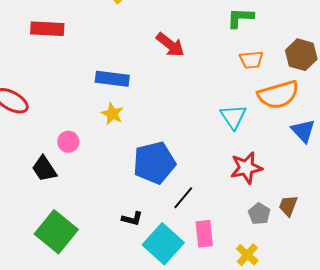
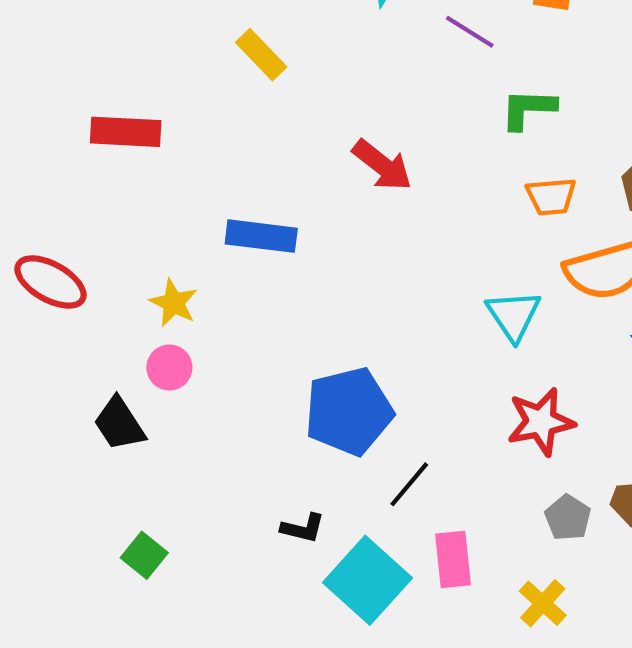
yellow star: (112, 114) -> (174, 303), moved
green square: (56, 232) -> (144, 555), size x0.5

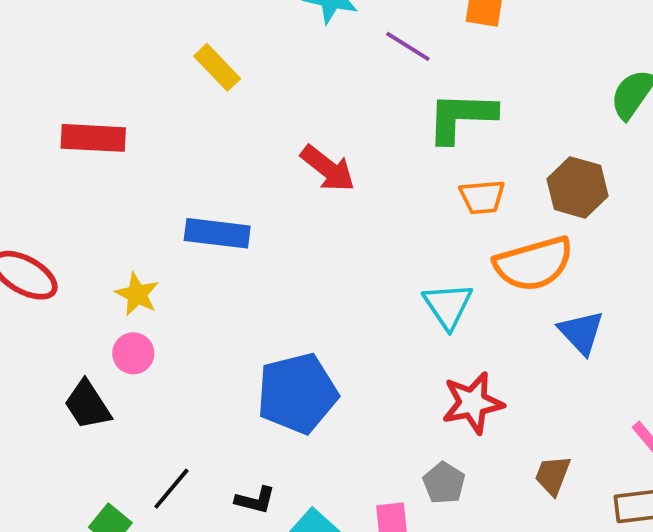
green L-shape: (528, 109) -> (461, 117), size x1.4
black line: (409, 484) -> (171, 489), moved
gray pentagon: (568, 518) -> (444, 483), moved

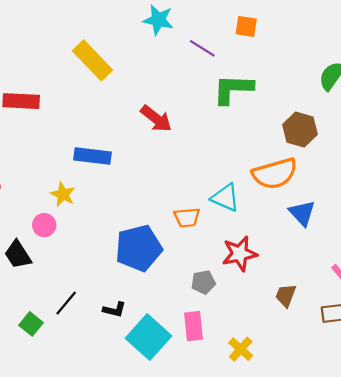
yellow rectangle: (217, 67) -> (93, 60), size x1.5
orange trapezoid: (482, 197) -> (187, 217), moved
yellow star: (137, 294) -> (63, 194), moved
cyan triangle: (448, 306) -> (225, 198), turned -32
gray pentagon: (444, 483) -> (203, 282), moved, turned 30

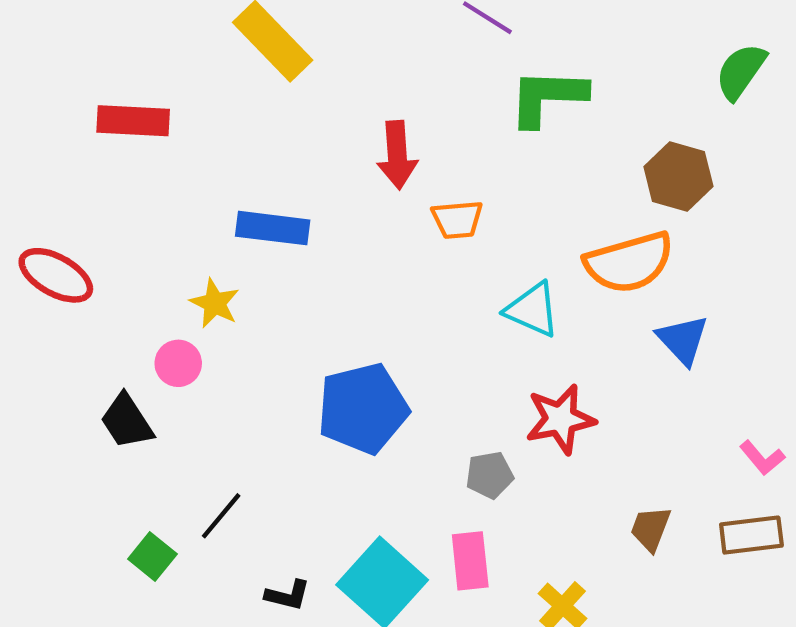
red arrow: (156, 119) -> (397, 155), turned 48
orange trapezoid: (187, 217) -> (457, 219), moved
brown trapezoid: (286, 295) -> (651, 529), moved
black L-shape: (114, 310) -> (288, 595), moved

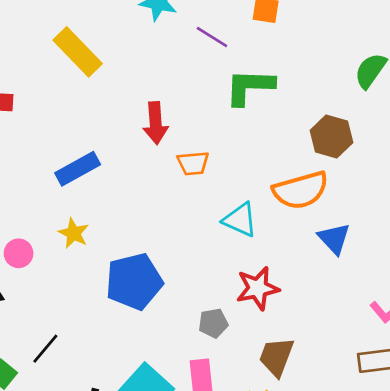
blue rectangle: (273, 228) -> (78, 169), turned -36
yellow star: (215, 303) -> (74, 233), moved
brown trapezoid: (651, 529) -> (276, 357), moved, size x1.4

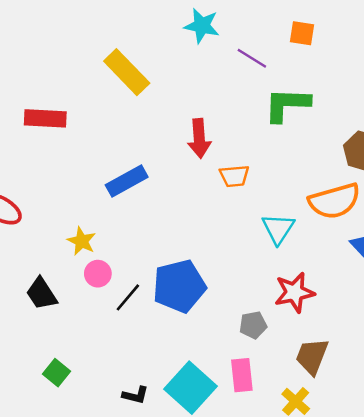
cyan triangle: (240, 220) -> (278, 229), turned 39
yellow star: (74, 233) -> (82, 241), moved
pink circle: (19, 253) -> (98, 274), moved
black line: (45, 349) -> (128, 297), moved

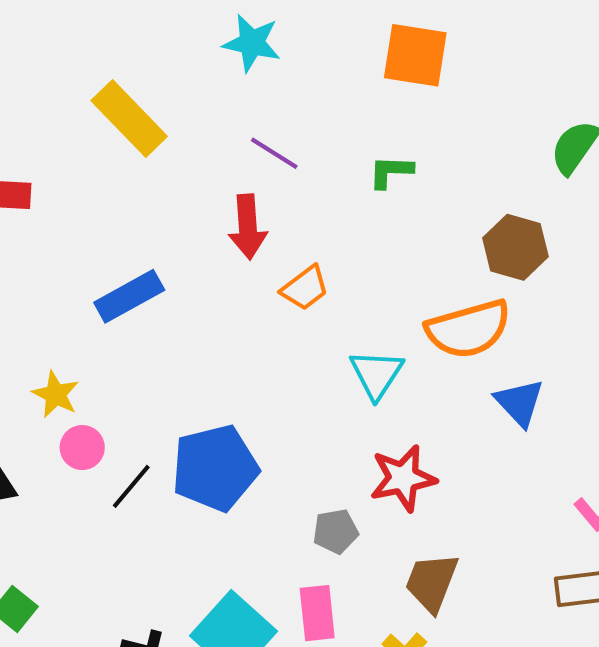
orange square: (302, 33) -> (415, 55), size x1.6
purple line: (252, 58) -> (274, 153), moved
green L-shape: (287, 105) -> (391, 172), size x0.6
orange trapezoid: (234, 176) -> (305, 288), turned -32

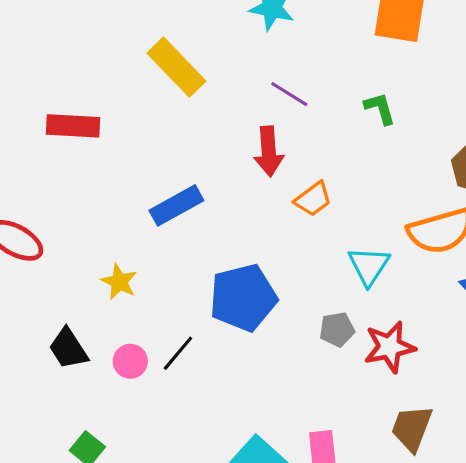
green L-shape: (391, 172) -> (380, 108), turned 72
pink circle: (82, 448) -> (130, 361), moved
blue pentagon: (215, 468) -> (243, 298), moved
gray pentagon: (336, 531) -> (337, 329), moved

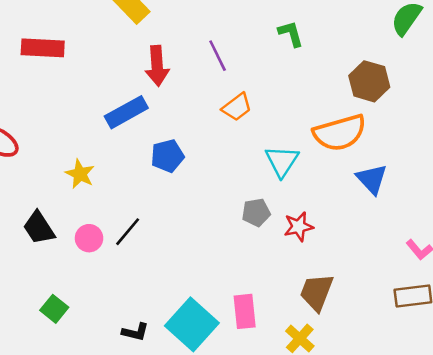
purple line: (289, 94) -> (218, 56), moved, turned 32
red arrow: (269, 151) -> (157, 66), moved
blue pentagon: (243, 298) -> (167, 156), moved, size x0.6
red star: (390, 347) -> (299, 227), size x0.7

